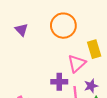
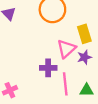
purple star: (91, 86) -> (84, 57), moved

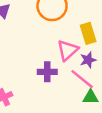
pink line: (65, 84) -> (82, 79), moved, turned -45

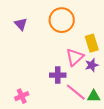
pink line: (82, 79) -> (76, 92), moved

